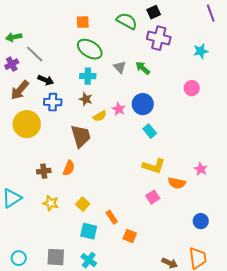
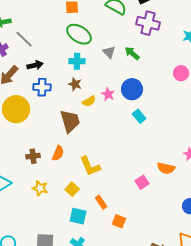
black arrow: (46, 80) -> (35, 65), turned -35
yellow L-shape: (154, 166) -> (90, 166), moved, turned 50

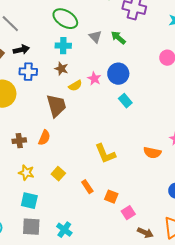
yellow L-shape: (90, 166) -> (105, 154), moved
pink square: (142, 182) -> (128, 213), moved
cyan square: (78, 216) -> (29, 201), moved
orange square: (119, 221) -> (111, 197), moved

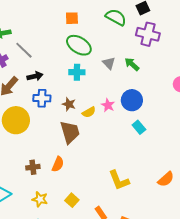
brown star: (61, 69) -> (69, 104), moved
orange semicircle: (152, 153) -> (166, 179), turned -54

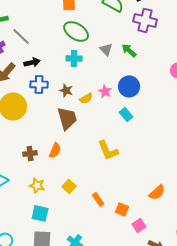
cyan rectangle: (139, 127) -> (126, 114), moved
orange semicircle: (166, 179) -> (157, 192), moved
yellow L-shape: (119, 180) -> (108, 150), moved

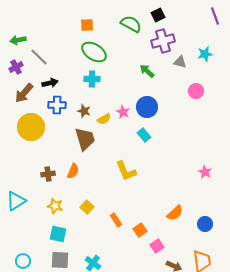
purple cross: (145, 20) -> (163, 41), turned -30
gray triangle: (106, 49) -> (180, 62), moved, turned -32
orange square: (122, 209) -> (140, 230), turned 32

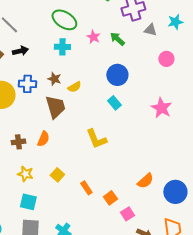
blue cross: (57, 105) -> (27, 84), moved
pink star: (123, 112) -> (93, 37), moved
pink star: (205, 172) -> (161, 108), moved, size x1.5
blue circle: (205, 224) -> (175, 192), size x1.5

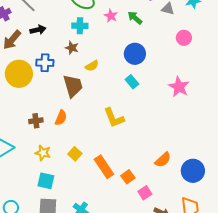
brown star: (54, 79) -> (72, 48), moved
orange rectangle: (86, 188) -> (104, 167), size x1.6

